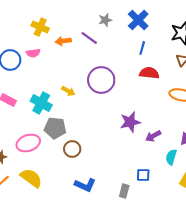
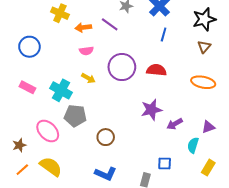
pink semicircle: (33, 53) -> (86, 51), moved
red semicircle: (149, 73) -> (156, 70), moved
pink ellipse: (28, 143) -> (48, 131), turned 65
brown circle: (72, 149) -> (106, 137), moved

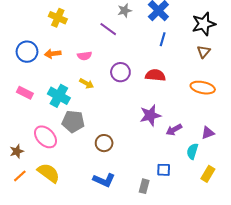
orange arrow: (83, 27) -> (53, 54), moved
purple circle: (122, 67) -> (120, 72), size x0.7

